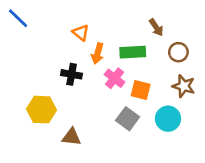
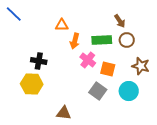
orange triangle: (81, 33) -> (62, 25), turned -40
brown circle: (178, 52) -> (127, 40), moved
black cross: (72, 74) -> (39, 61), moved
brown triangle: (72, 137) -> (64, 113), moved

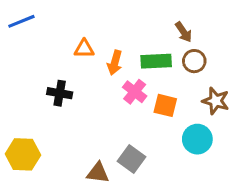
blue line: (14, 14) -> (21, 21), turned -66
orange triangle: (62, 25) -> (84, 49), moved
yellow hexagon: (32, 84) -> (23, 154), moved
gray square: (98, 91) -> (132, 159), moved

